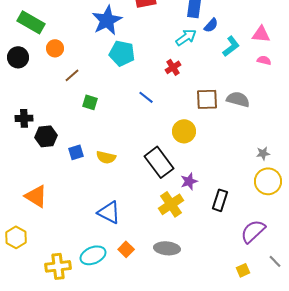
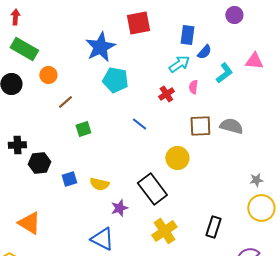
pink semicircle: (264, 60) -> (193, 87), moved, turned -96
green square: (90, 102) -> (83, 129), turned -35
purple star: (189, 181) -> (119, 208), moved

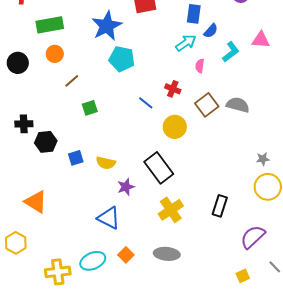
green rectangle: (24, 49) -> (50, 25), moved, turned -40
red cross: (166, 94) -> (173, 89), moved, turned -35
brown square: (200, 126) -> (207, 105), turned -35
yellow circle: (177, 158) -> (175, 127), moved

